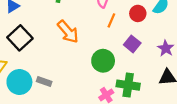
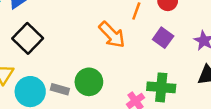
orange arrow: (68, 32) -> (112, 35), moved
green circle: (103, 61) -> (89, 82), moved

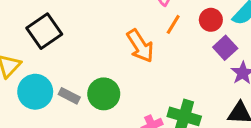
purple square: (163, 38) -> (225, 48), moved

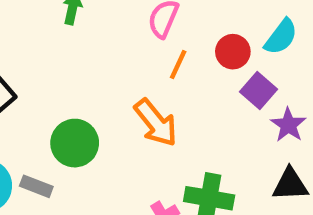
orange arrow: (140, 46) -> (156, 123), moved
green circle: (104, 94) -> (75, 143), moved

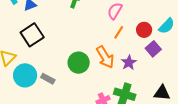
purple star: (288, 125) -> (129, 62), moved
green circle: (75, 143) -> (79, 63), moved

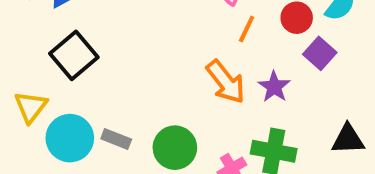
green circle: (79, 63) -> (175, 148), moved

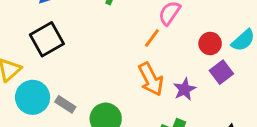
orange line: (247, 29) -> (152, 38), moved

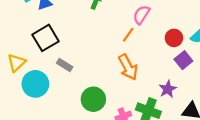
purple star: (185, 89) -> (168, 89), moved
gray rectangle: (65, 104) -> (65, 65), moved

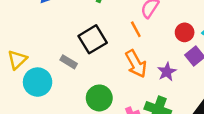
orange line: (128, 35) -> (136, 29), turned -63
black square: (45, 38) -> (93, 39), moved
purple star: (168, 89) -> (167, 72), moved

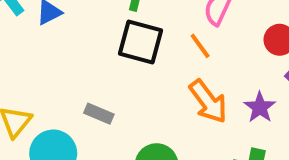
black square: (93, 39) -> (140, 42), moved, turned -36

